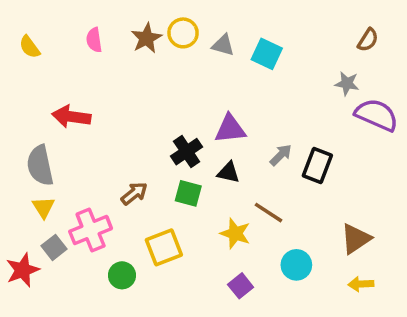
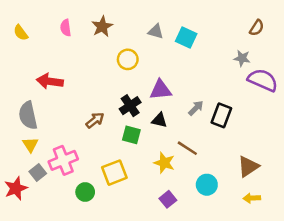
yellow circle: (183, 33) -> (128, 59), moved
brown arrow: (134, 193) -> (95, 120), moved

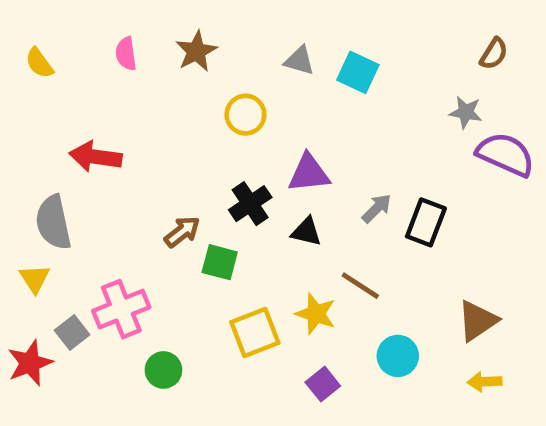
green square: (131, 135) -> (220, 262), moved
yellow triangle: (30, 145) -> (35, 279), moved
yellow square: (114, 173) -> (255, 333), moved

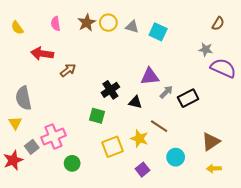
yellow circle: (245, 115) -> (108, 23), moved
red arrow: (96, 157) -> (42, 54), moved
purple triangle: (309, 173) -> (150, 76), moved
black rectangle: (426, 222) -> (188, 98), turned 42
brown arrow: (182, 232) -> (68, 70), moved

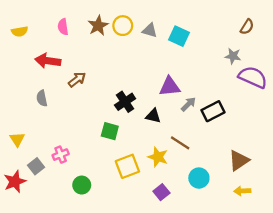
yellow semicircle: (17, 28) -> (20, 31), turned -64
gray semicircle: (23, 98) -> (42, 98), moved, size x0.6
pink cross: (53, 136) -> (61, 155), size x0.6

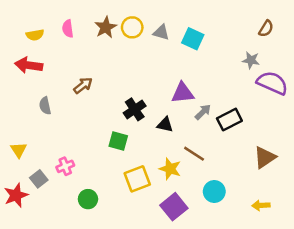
yellow semicircle: (20, 31) -> (35, 35), moved
red arrow: (48, 61) -> (29, 65), moved
brown triangle: (239, 160) -> (265, 157), moved
purple square: (161, 192) -> (174, 207), size x1.5

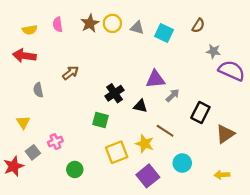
brown semicircle: (266, 29) -> (198, 26), moved
black rectangle: (229, 120) -> (200, 113), moved, turned -36
yellow triangle: (19, 150) -> (23, 122), moved

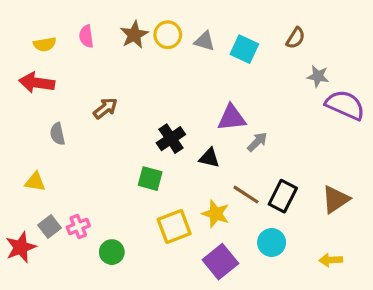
black rectangle: (200, 113) -> (283, 196), moved
yellow triangle: (23, 122) -> (35, 182), turned -48
pink cross: (55, 142) -> (78, 226), moved

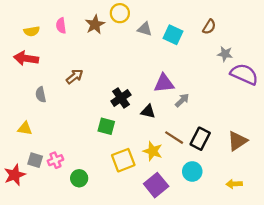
yellow circle: (168, 35) -> (120, 13), moved
gray square: (49, 226) -> (35, 160), turned -35

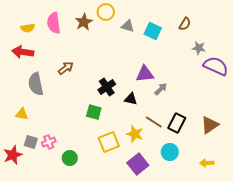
pink semicircle: (61, 26) -> (54, 23), size x1.5
gray semicircle: (41, 95) -> (36, 84), size x1.6

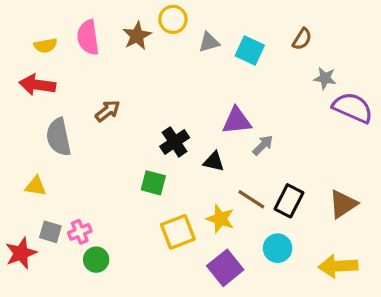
gray triangle: (128, 26) -> (209, 42), turned -32
green circle: (70, 158) -> (96, 260), moved
yellow arrow: (207, 163) -> (338, 266), size x1.6

